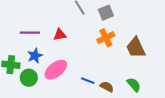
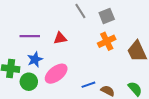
blue line: (88, 81) -> (88, 85), turned -40

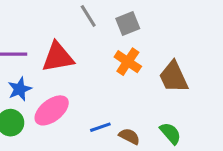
red triangle: (60, 38) -> (58, 57), size x1.6
orange cross: (107, 41) -> (128, 62), turned -30

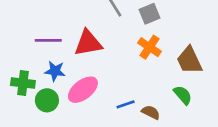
blue star: (20, 89) -> (55, 71), turned 30
green semicircle: (170, 133) -> (183, 95), moved

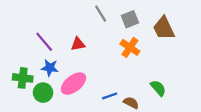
purple line: (48, 40) -> (44, 42), turned 50
red triangle: (88, 43) -> (78, 44), size x0.6
brown trapezoid: (189, 60) -> (164, 28), moved

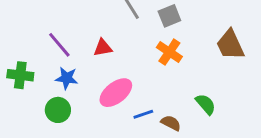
brown trapezoid: (164, 28) -> (230, 45), moved
green cross: (23, 78) -> (20, 75), moved
pink ellipse: (73, 84) -> (116, 93), moved

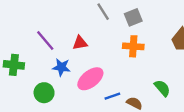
orange cross: (169, 52) -> (133, 46), turned -30
blue star: (67, 78) -> (61, 67), moved

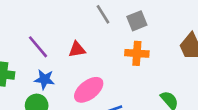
blue star: (61, 67) -> (44, 79), moved

